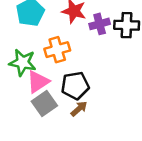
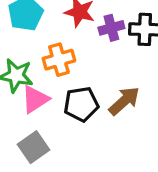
gray square: (44, 104) -> (33, 147), moved
brown arrow: (79, 109) -> (124, 101), moved, size x1.5

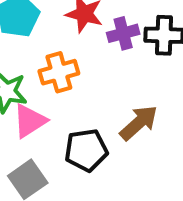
black pentagon: (81, 104) -> (86, 150), moved

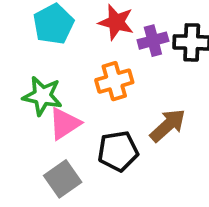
orange cross: (59, 72) -> (114, 81), moved

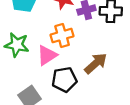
pink triangle: (65, 124) -> (47, 55), moved

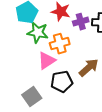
green star: (17, 45) -> (38, 33), moved

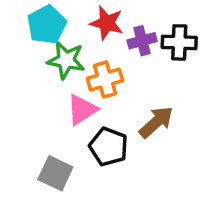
black pentagon: (62, 82) -> (109, 147), turned 30
gray square: (32, 97) -> (55, 173), turned -30

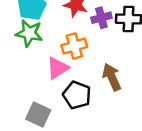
green star: (66, 60) -> (29, 33), moved
brown arrow: (156, 122) -> (112, 77), turned -72

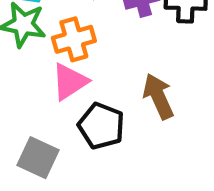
orange cross: (74, 46) -> (74, 39), moved

